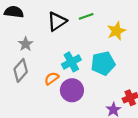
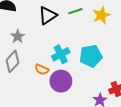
yellow star: (116, 31) -> (101, 15), moved
orange semicircle: (52, 78) -> (42, 70), turned -120

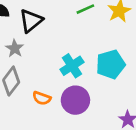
black triangle: (48, 16) -> (31, 21), moved
orange semicircle: (42, 70) -> (42, 98), moved

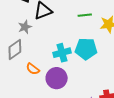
cyan pentagon: (111, 64) -> (86, 49), moved

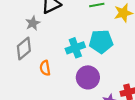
orange semicircle: (33, 69) -> (45, 68), turned 48
purple circle: (57, 78) -> (88, 77), moved

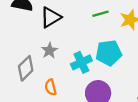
gray star: (33, 23) -> (49, 51), moved

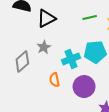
orange semicircle: (51, 87) -> (54, 80), moved

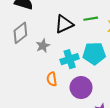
black triangle: (46, 18) -> (64, 24), moved
gray diamond: (22, 62) -> (20, 33), moved

